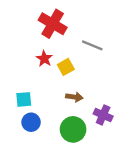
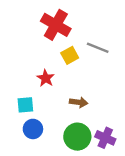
red star: (44, 59) -> (46, 78), moved
yellow square: (66, 67) -> (70, 55), moved
purple cross: (103, 115) -> (105, 138), moved

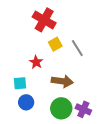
gray line: (98, 48) -> (77, 48), moved, turned 36
brown arrow: (79, 102) -> (62, 81), size x1.5

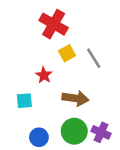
blue circle: (26, 102) -> (39, 137), moved

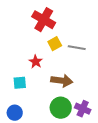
gray line: (94, 58) -> (77, 48), turned -48
blue circle: (39, 137) -> (15, 113), moved

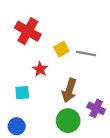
red cross: (44, 20) -> (28, 31), moved
brown arrow: (62, 81) -> (69, 90), turned 100
purple cross: (83, 109) -> (96, 108), moved

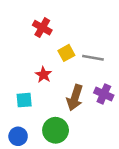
red cross: (28, 31) -> (42, 28), moved, size x0.7
purple cross: (96, 108) -> (104, 94), moved
green circle: (68, 121) -> (56, 130), moved

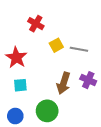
red star: (43, 75) -> (16, 57), moved, size x1.5

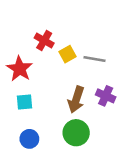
red cross: (36, 24) -> (44, 41), moved
green circle: (47, 111) -> (76, 133), moved
blue circle: (15, 116) -> (29, 139), moved

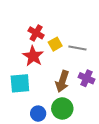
red star: (20, 69) -> (33, 56), moved
cyan square: (24, 102) -> (20, 83), size x1.5
blue circle: (29, 139) -> (38, 114), moved

